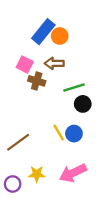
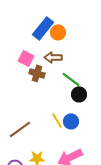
green line: (74, 88) -> (71, 79), turned 54

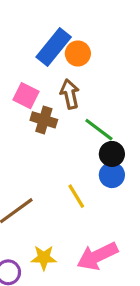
brown arrow: (53, 57) -> (70, 94), turned 78
blue circle: (71, 121) -> (112, 175), moved

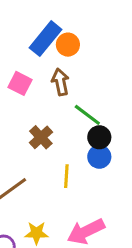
brown cross: (44, 120) -> (41, 137), moved, turned 30
yellow line: (76, 196) -> (66, 176), turned 35

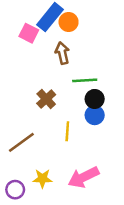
pink square: (20, 83) -> (29, 33), moved
green line: (87, 115) -> (85, 80), turned -40

